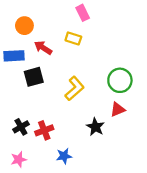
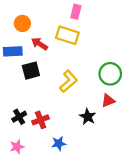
pink rectangle: (83, 13) -> (76, 12), turned 40
yellow rectangle: (73, 38) -> (67, 35), size x1.5

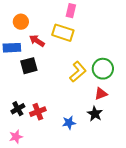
yellow L-shape: (68, 81) -> (78, 72), moved
black star: (88, 117) -> (95, 114), moved
blue star: (59, 143) -> (69, 123), moved

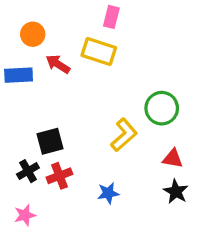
black square: (29, 66) -> (50, 141), moved
yellow L-shape: (78, 72) -> (124, 135), moved
red triangle: (101, 94) -> (173, 158), moved, turned 32
black star: (95, 114) -> (176, 192), moved

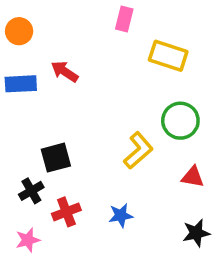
orange circle: (33, 34) -> (19, 31), moved
yellow rectangle: (99, 52) -> (168, 56), moved
red cross: (59, 176) -> (66, 212), moved
black star: (176, 192) -> (196, 233), moved, turned 30

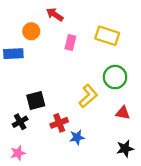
pink rectangle: (124, 19) -> (70, 42), moved
orange circle: (19, 31) -> (31, 31), moved
red arrow: (65, 72) -> (55, 15), moved
red cross: (66, 212) -> (59, 123), moved

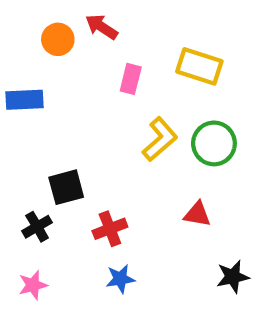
orange circle: (31, 31) -> (58, 39), moved
yellow L-shape: (88, 96) -> (160, 139), moved
red triangle: (123, 113) -> (197, 214), moved
blue star: (77, 137) -> (120, 279), moved

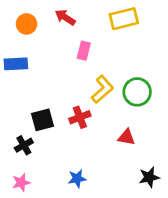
orange circle: (58, 39) -> (27, 24), moved
yellow rectangle: (199, 66) -> (124, 19), moved, turned -32
red cross: (110, 229) -> (80, 117), moved

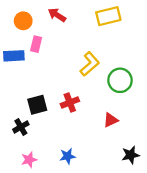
pink rectangle: (84, 51) -> (36, 44), moved
yellow L-shape: (102, 89) -> (90, 64), moved
red triangle: (126, 137) -> (111, 120), turned -35
pink star: (21, 183) -> (29, 160), moved

